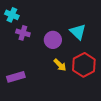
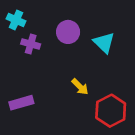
purple circle: (53, 40) -> (68, 32), moved
red hexagon: (84, 65) -> (111, 111), moved

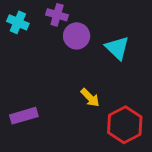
purple cross: (31, 44) -> (57, 15), moved

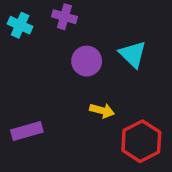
purple circle: (77, 36) -> (87, 61), moved
yellow arrow: (90, 98) -> (102, 111), turned -30

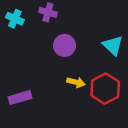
cyan triangle: (133, 54) -> (113, 45), moved
red hexagon: (141, 141) -> (105, 89), moved

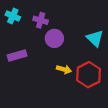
purple cross: (48, 12) -> (41, 20), moved
purple rectangle: (20, 98) -> (17, 55), moved

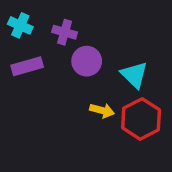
cyan triangle: (95, 38) -> (134, 75), moved
purple rectangle: (17, 55) -> (27, 66), moved

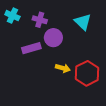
purple rectangle: (27, 66) -> (31, 48), moved
cyan triangle: (134, 75) -> (83, 22), moved

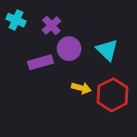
purple cross: (40, 20) -> (51, 26), turned 32
cyan triangle: (83, 22) -> (107, 50), moved

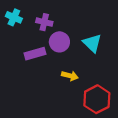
purple cross: (51, 26) -> (44, 22), turned -35
red hexagon: (113, 95) -> (97, 99), moved

